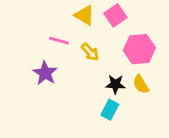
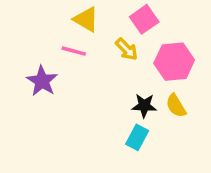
yellow triangle: (84, 15) -> (86, 19), moved
yellow arrow: (90, 52) -> (127, 49), moved
purple star: (45, 73) -> (42, 81), moved

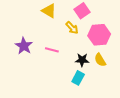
pink line: (74, 51) -> (52, 50), moved

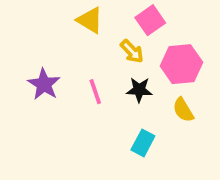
pink line: (52, 50) -> (95, 92), turned 56
black star: (82, 60) -> (139, 90), moved

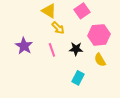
yellow arrow: (132, 51) -> (58, 28), moved

